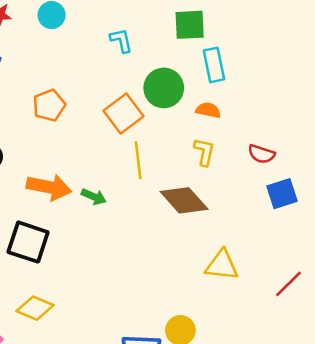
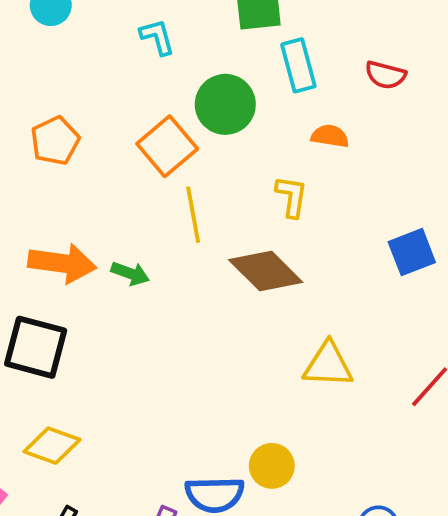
orange semicircle: (208, 110) -> (330, 136), moved
red semicircle: (261, 154) -> (385, 75), moved

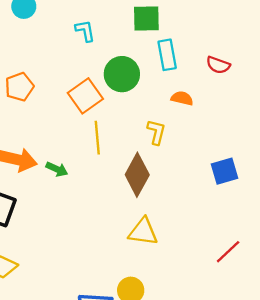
brown diamond: (266, 271) -> (137, 175), turned 69
yellow triangle: (328, 365) -> (143, 232), moved

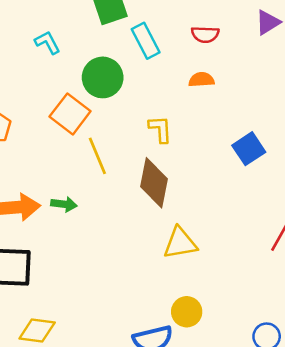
orange semicircle: (182, 98) -> (201, 80), moved

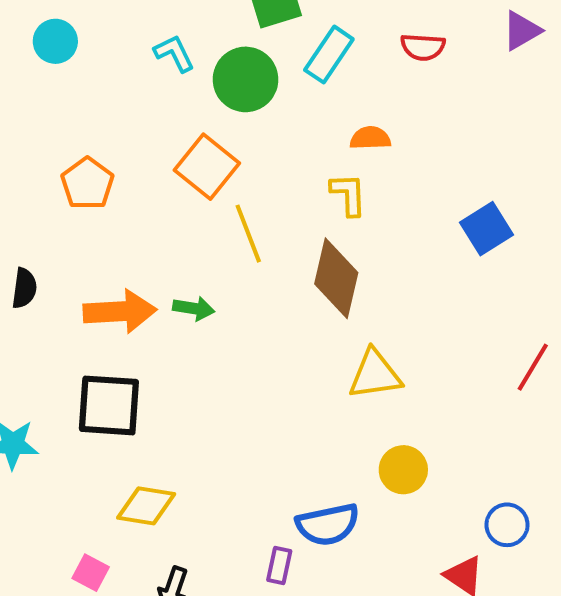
cyan rectangle: (146, 41) -> (329, 55), turned 60
green circle: (103, 77) -> (246, 79), moved
orange semicircle: (201, 80) -> (370, 138), moved
yellow circle: (187, 312) -> (403, 470), moved

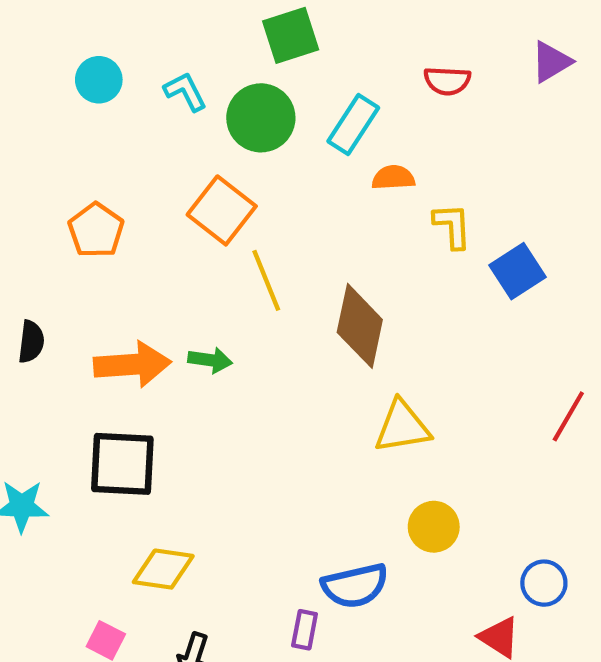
cyan circle: (55, 41) -> (99, 80), moved
cyan rectangle: (329, 55) -> (353, 124), moved
yellow L-shape: (348, 194) -> (452, 226), moved

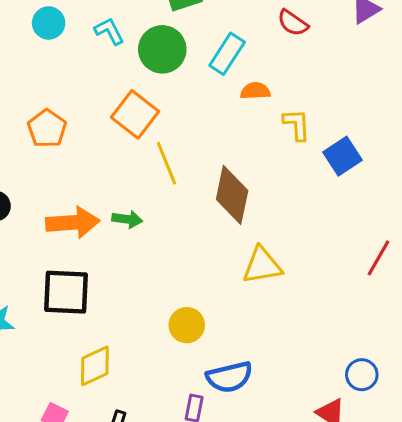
red semicircle: (447, 81) -> (293, 23), turned 32
yellow circle: (434, 527) -> (187, 325), moved
yellow diamond: (163, 569) -> (95, 366), turned -33

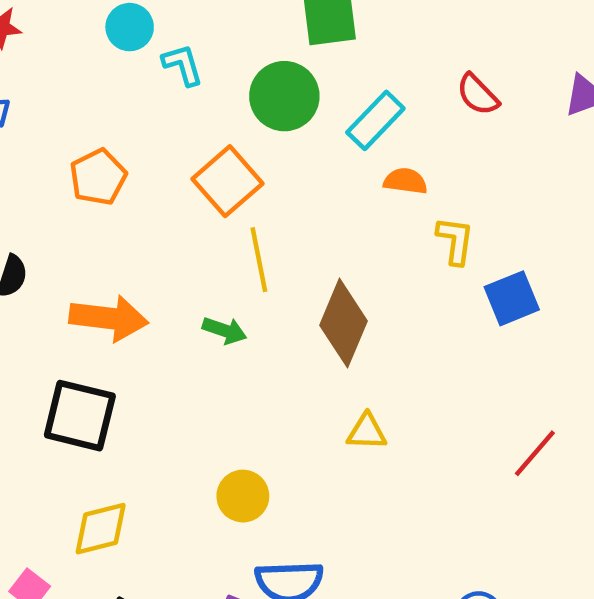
cyan L-shape: (109, 31) -> (183, 65), moved
green arrow: (127, 219) -> (225, 330), moved
yellow triangle: (262, 265) -> (367, 432), size x0.7

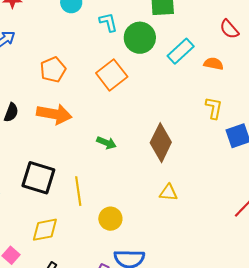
cyan L-shape: (183, 65) -> (108, 22), moved
red semicircle: (478, 95) -> (229, 29), moved
orange semicircle: (405, 181) -> (213, 64), moved
yellow line: (259, 260) -> (78, 191), moved
orange arrow: (109, 318) -> (54, 114), moved

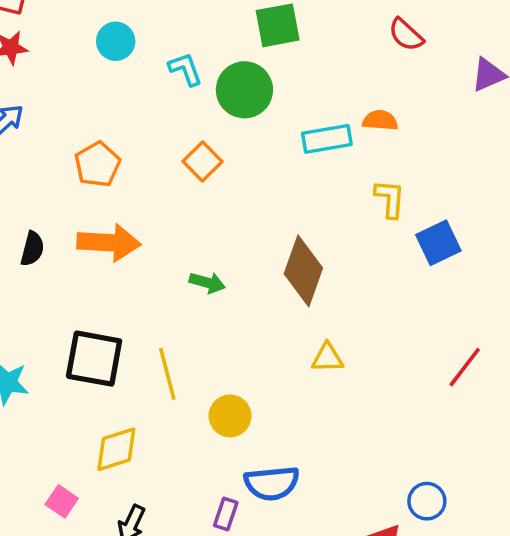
red semicircle: (229, 29) -> (406, 35), moved
cyan rectangle: (181, 51) -> (327, 139), moved, turned 40
orange square: (112, 75) -> (202, 161), size x0.7

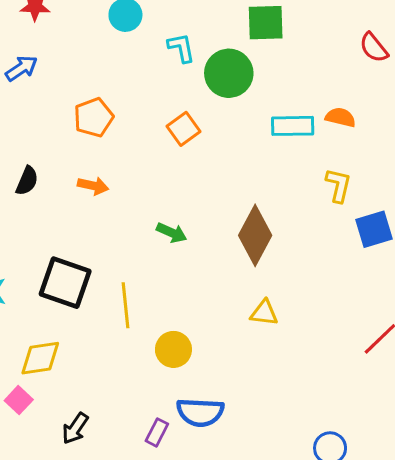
orange arrow: (109, 243) -> (93, 186), size x0.6
yellow diamond: (116, 449) -> (40, 358), moved

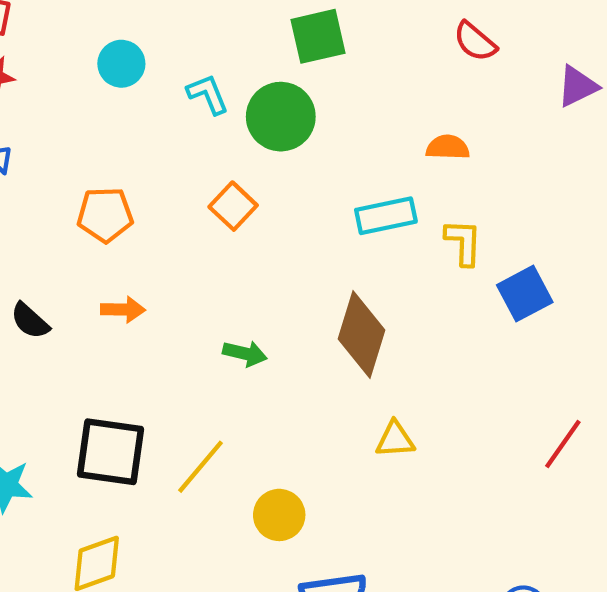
orange pentagon: (94, 117) -> (105, 215), turned 30
cyan rectangle: (293, 126) -> (386, 216), moved
black semicircle: (27, 181) -> (30, 321), turned 120
yellow line: (125, 305) -> (201, 467), turned 57

